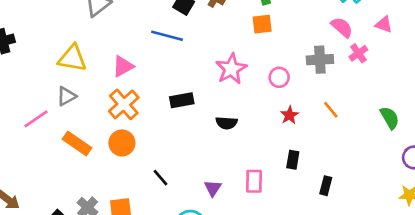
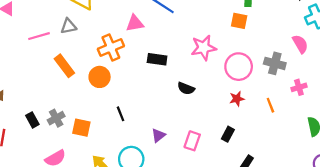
pink cross: (358, 53) -> (299, 87), moved
pink triangle: (123, 66) -> (135, 23), moved
pink circle: (279, 77) -> (239, 67), size x1.6

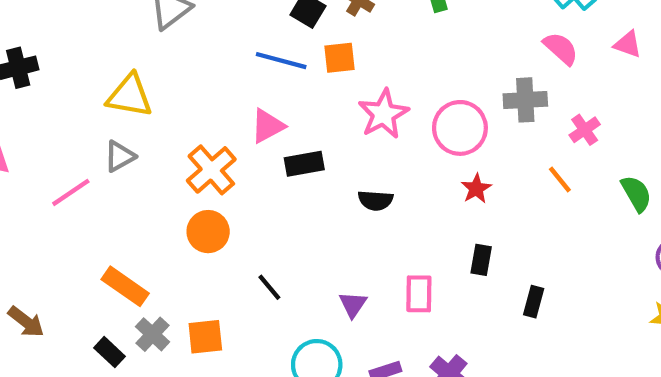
orange square: (239, 21) -> (340, 58), moved
pink triangle: (135, 23) -> (268, 126), moved
orange rectangle: (64, 66) -> (125, 286), moved
orange line: (270, 105) -> (560, 180), moved

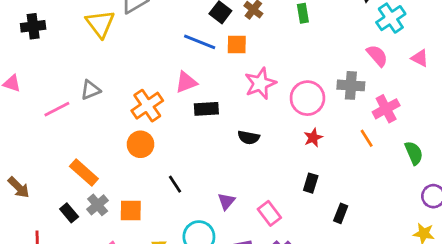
yellow triangle: (130, 96) -> (100, 24), moved, turned 36
pink cross: (585, 130) -> (386, 109), size x1.4
pink rectangle: (419, 294) -> (269, 213), moved, turned -45

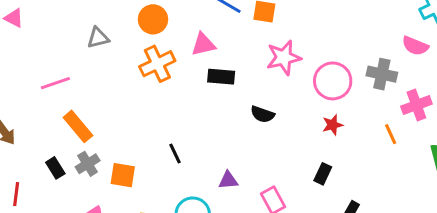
pink semicircle: (377, 56) -> (415, 46), turned 145
pink line: (57, 109) -> (55, 83), moved
orange circle: (141, 144) -> (153, 19), moved
purple triangle: (226, 201) -> (228, 180), turned 36

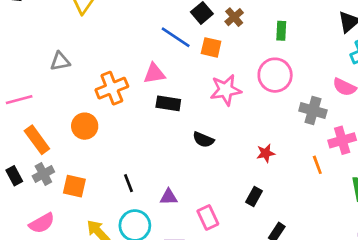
orange circle: (153, 19) -> (85, 126), moved
pink circle: (333, 81) -> (275, 75), moved
black line: (175, 153) -> (128, 183), moved

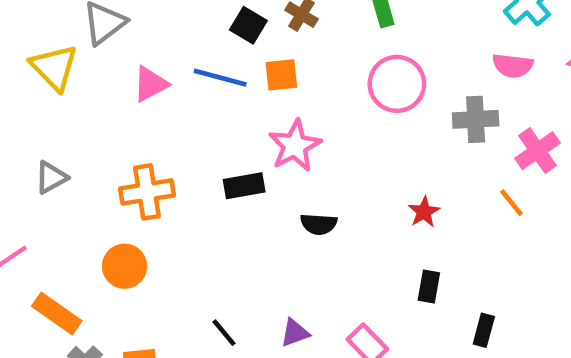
pink triangle: (154, 73) -> (150, 84), moved
orange cross: (112, 88) -> (147, 192), turned 32
pink star: (226, 90) -> (295, 146), moved

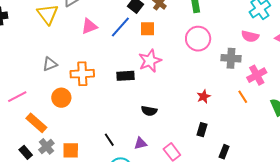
blue line: (220, 78) -> (120, 27), turned -70
gray triangle: (51, 177) -> (50, 64), moved
black semicircle: (319, 224) -> (149, 111), moved
orange circle: (125, 266) -> (61, 98), moved

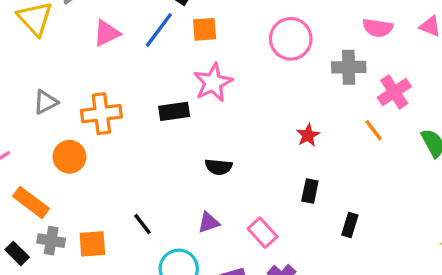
black line: (109, 140) -> (143, 224), moved
gray cross: (46, 146) -> (51, 241), turned -35

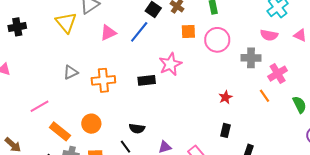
orange square: (205, 29) -> (188, 31), moved
orange circle: (69, 157) -> (91, 124), moved
black semicircle: (219, 167) -> (137, 128), moved

